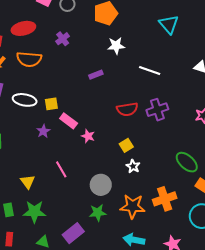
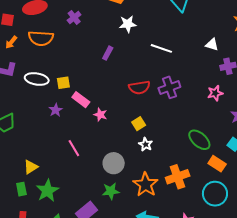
purple rectangle: (96, 75) -> (108, 53), turned -40
yellow triangle: (28, 182) -> (31, 167), moved, turned 35
orange star: (133, 206) -> (146, 185), turned 30
green star: (34, 212) -> (47, 191), turned -30

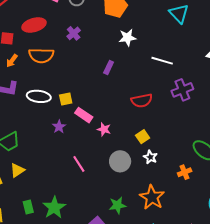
purple cross: (169, 87) -> (182, 90), moved
gray circle: (114, 163) -> (120, 161), moved
yellow triangle: (31, 167) -> (17, 170), moved
orange cross: (178, 177) -> (185, 172), moved, size x0.6

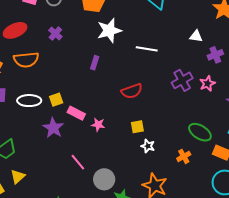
white star: (127, 38) -> (109, 31), size x1.4
purple cross: (182, 90) -> (182, 80), moved
purple star: (59, 127) -> (53, 128), size x1.5
yellow square: (143, 137) -> (137, 127), turned 32
gray circle: (120, 161) -> (104, 179), moved

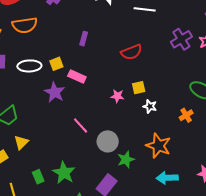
purple rectangle: (95, 63) -> (84, 39), moved
pink star: (98, 125) -> (117, 96), moved

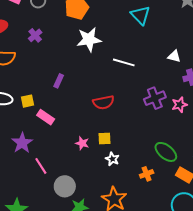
purple star: (55, 92) -> (22, 143), moved

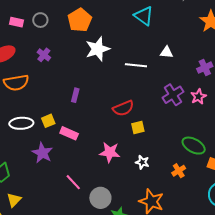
white triangle: (174, 56) -> (167, 52), moved
yellow square: (104, 138) -> (138, 128), moved
purple star: (22, 143) -> (42, 153), moved
pink star: (82, 143) -> (110, 152), size x1.5

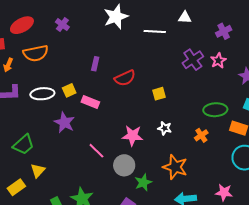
red semicircle: (123, 108) -> (125, 78), moved
green ellipse: (194, 146) -> (215, 110), turned -30
pink star: (110, 152) -> (132, 136), moved

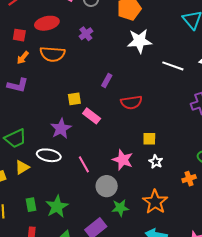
white ellipse: (42, 94) -> (49, 155), moved
yellow square: (159, 94) -> (149, 139), moved

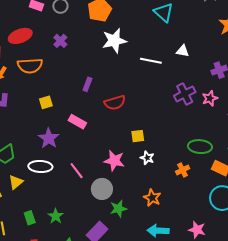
yellow square: (74, 99) -> (46, 102), moved
orange star: (155, 202) -> (152, 198), size x0.7
green star: (57, 207) -> (56, 216), size x0.7

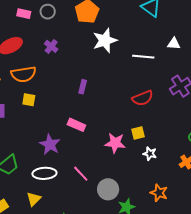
yellow square: (46, 102) -> (29, 100), moved, turned 32
red semicircle: (115, 103) -> (143, 98), moved
pink star: (114, 161) -> (115, 143), moved
yellow triangle: (16, 182) -> (34, 199), moved

